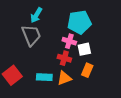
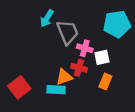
cyan pentagon: (79, 22) -> (117, 24), moved
gray trapezoid: (31, 35) -> (68, 32), moved
orange triangle: (64, 78) -> (64, 77), moved

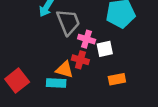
orange triangle: (64, 77) -> (65, 70), turned 36
orange rectangle: (105, 82) -> (117, 79), moved, turned 56

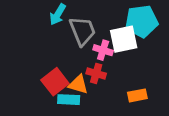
white square: (105, 49) -> (124, 39), moved, size x1.5
red square: (17, 81) -> (55, 82), moved

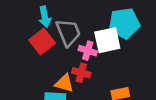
cyan arrow: (58, 14) -> (45, 17), turned -42
red square: (55, 82) -> (42, 42), moved

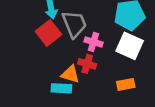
white square: (107, 40) -> (130, 46), moved, turned 36

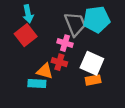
gray trapezoid: (74, 24) -> (75, 24), moved
white square: (130, 46) -> (92, 63), moved

